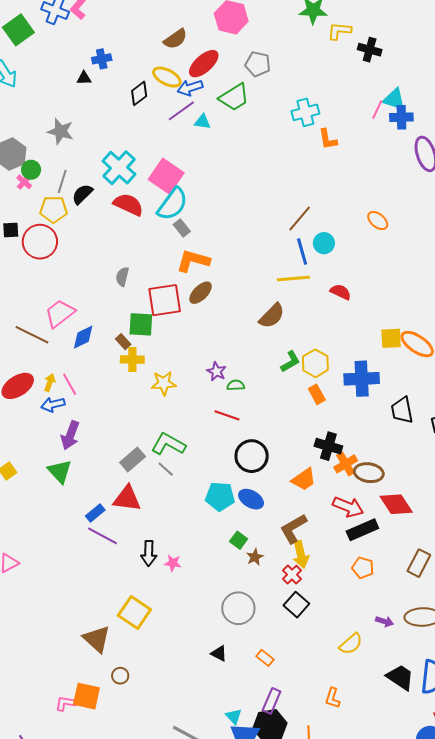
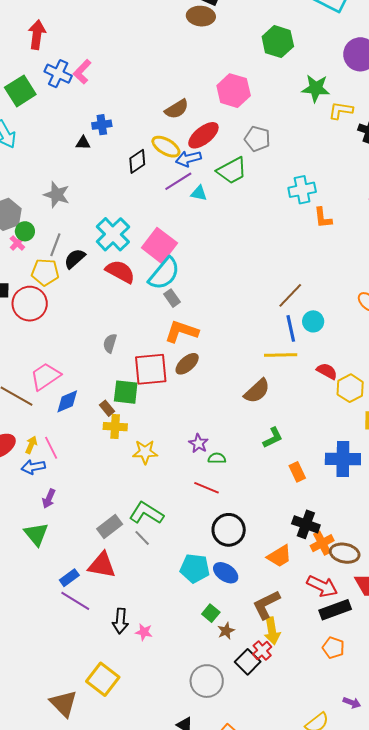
yellow hexagon: (315, 363) -> (350, 388), moved
purple arrow: (70, 435) -> (49, 499), size x0.7
black square: (296, 605) -> (248, 662), moved

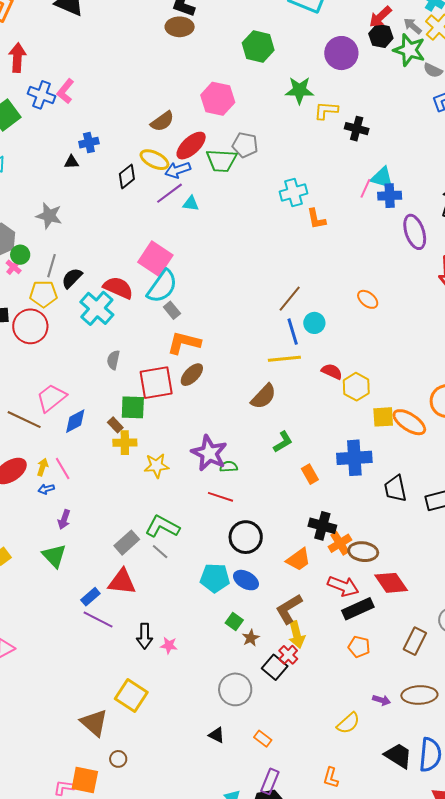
green trapezoid: (232, 171) -> (222, 161), moved, turned 36
cyan cross: (113, 234) -> (97, 308), moved
purple star: (198, 443) -> (209, 453), size x1.8
blue arrow: (33, 467) -> (46, 489), size x0.7

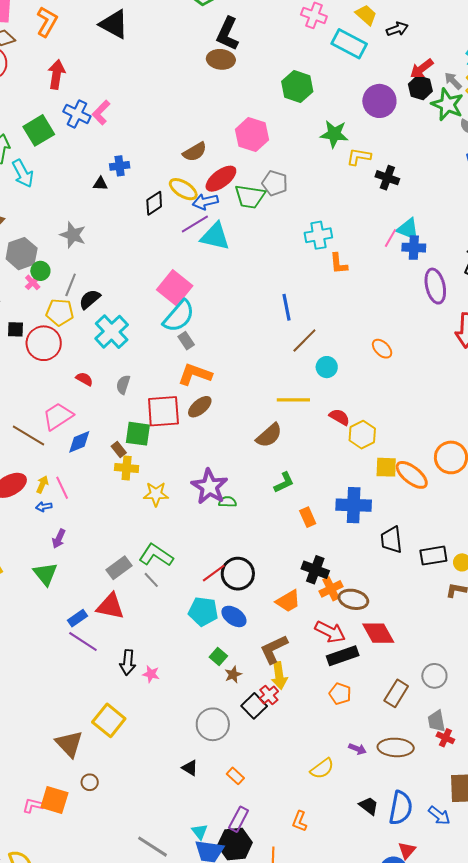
cyan triangle: (191, 204) -> (215, 236), size x1.8
red semicircle: (118, 288) -> (84, 379), moved, size x0.6
blue line: (293, 332) -> (287, 307), moved
red line: (220, 497) -> (214, 573), moved, turned -60
black trapezoid: (398, 756) -> (369, 806), size x0.7

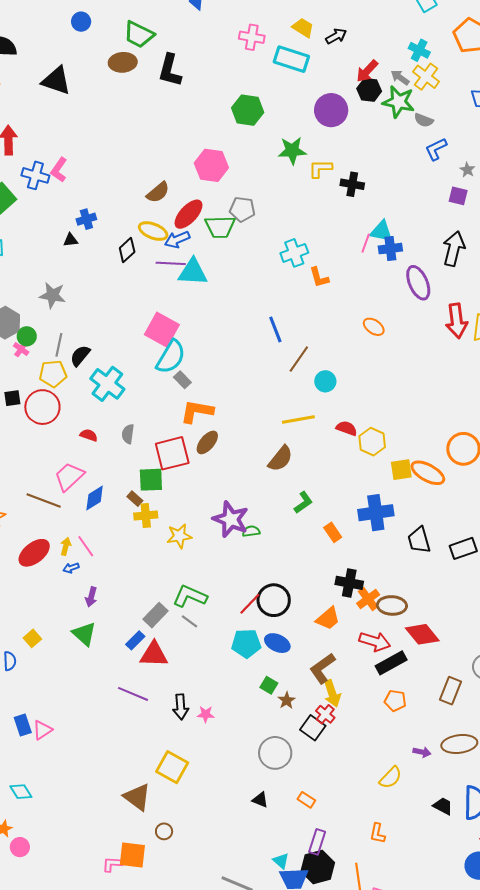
brown ellipse: (221, 59) -> (123, 62), moved
purple line: (195, 224) -> (171, 263), turned 44
orange ellipse: (382, 349) -> (374, 327), moved
blue rectangle: (78, 618) -> (135, 640), moved

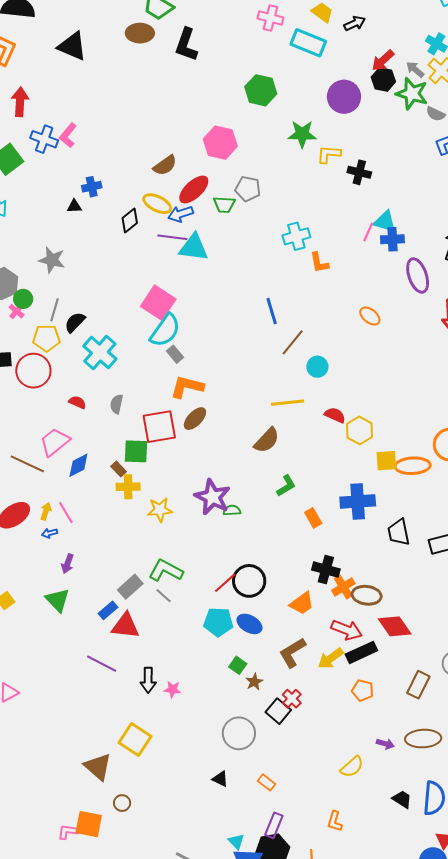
green trapezoid: (220, 227) -> (224, 205), size x0.7
orange ellipse: (428, 473) -> (413, 466), turned -36
yellow arrow: (332, 693) -> (331, 658), moved, turned 68

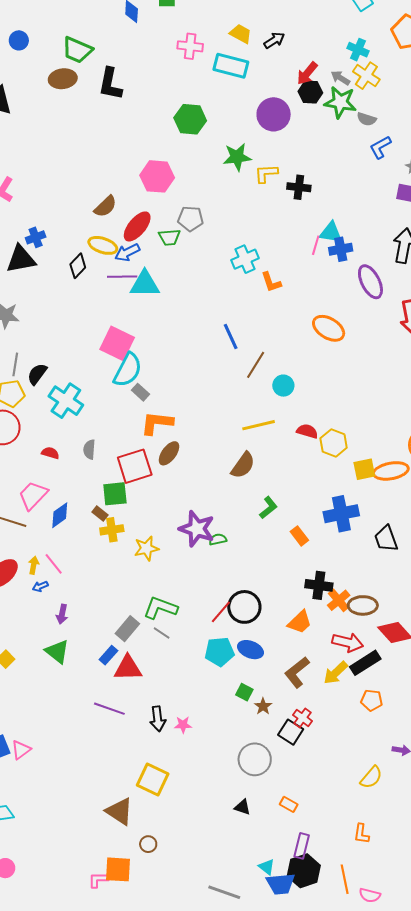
black triangle: (74, 206) -> (21, 259), size x2.0
orange ellipse: (370, 316) -> (329, 328), size x1.5

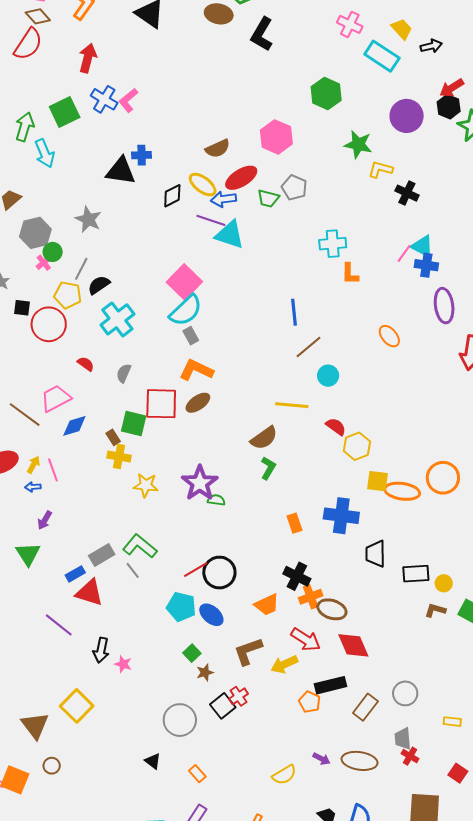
orange ellipse: (329, 328) -> (389, 336), size x0.7
green L-shape: (268, 508) -> (268, 468), moved, turned -40
black rectangle: (365, 663) -> (331, 685), moved

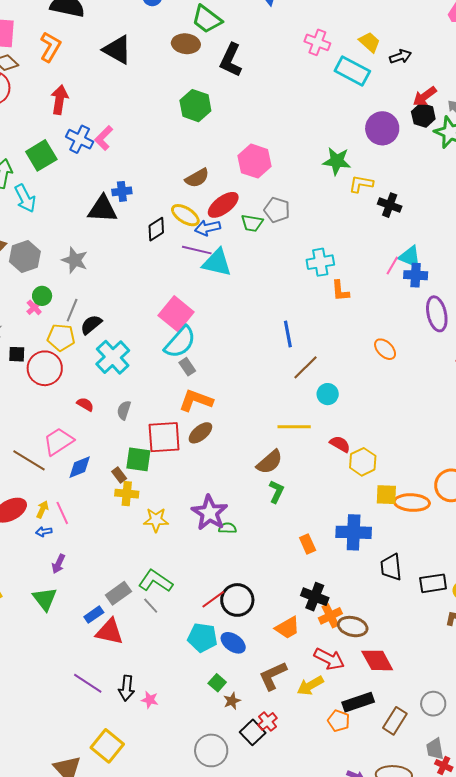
green hexagon: (326, 93) -> (195, 106), moved
gray hexagon: (35, 233) -> (25, 257), moved
purple line: (59, 625) -> (88, 683), moved

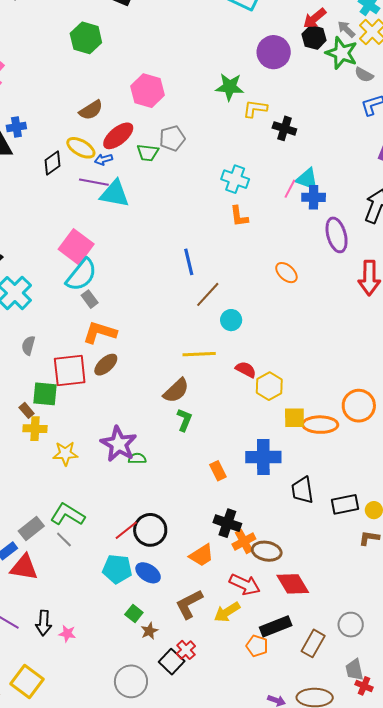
gray pentagon: (277, 210) -> (172, 138), turned -30
blue arrow: (207, 228) -> (104, 159), size x0.7
cyan cross: (320, 262) -> (235, 179), moved, turned 32

